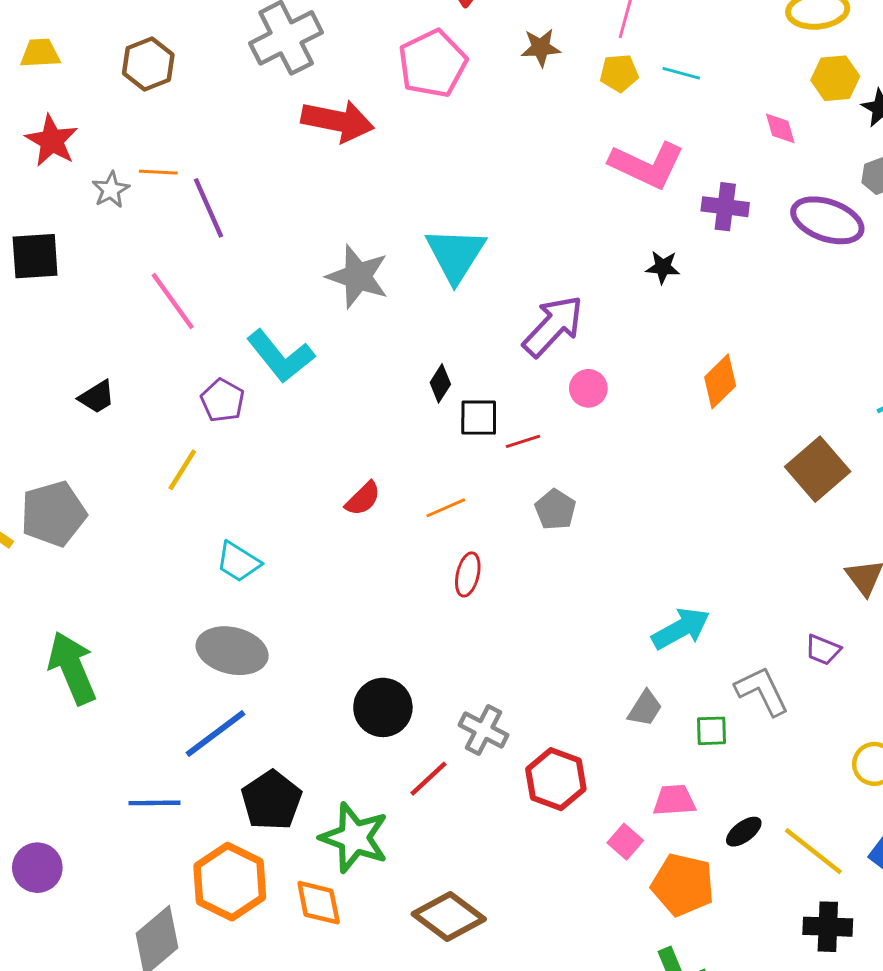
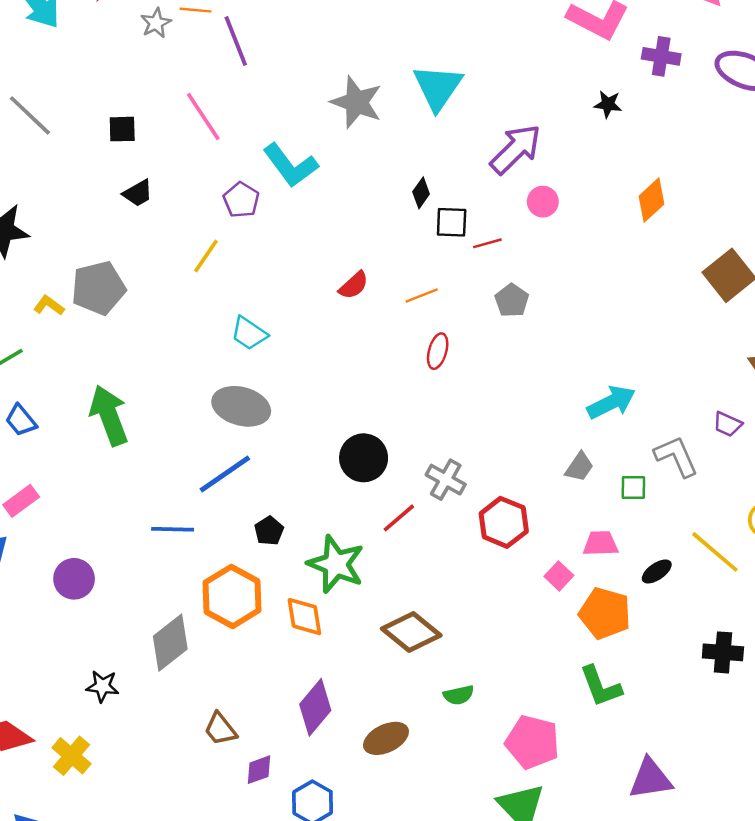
black square: (35, 256) -> (122, 129), moved, size x0.7
black pentagon: (272, 800) -> (269, 531), size x0.6
yellow line: (813, 851) -> (715, 552), moved

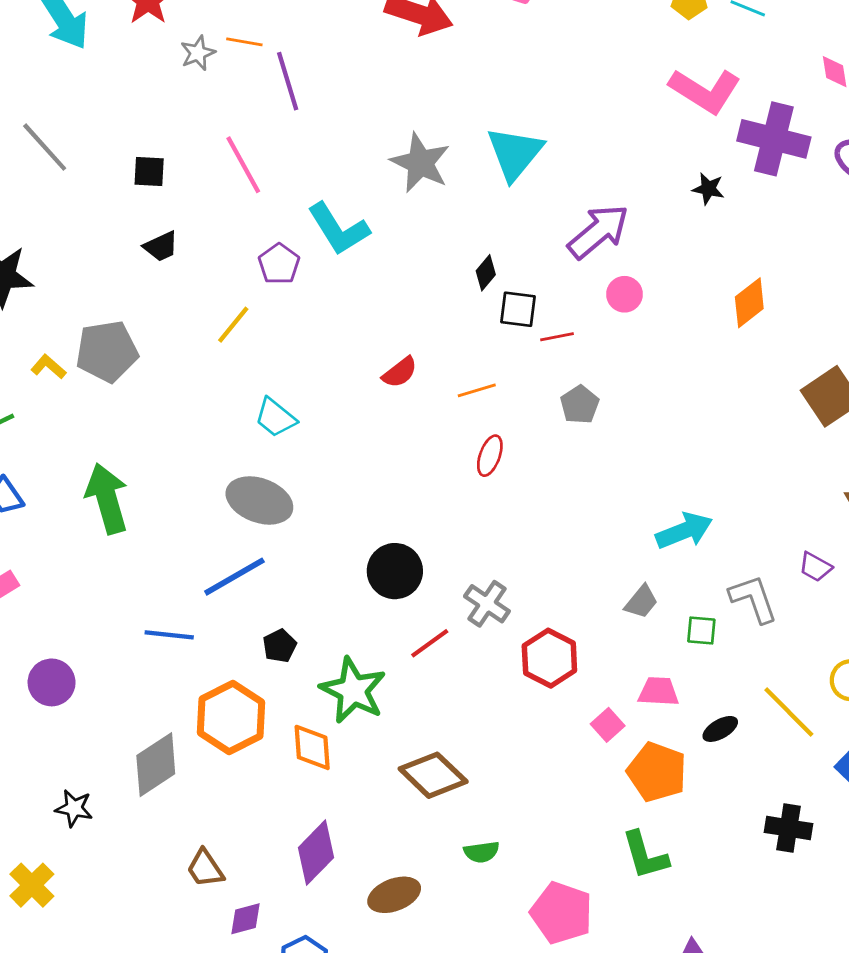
purple cross: (661, 56) -> (774, 139), size x1.6

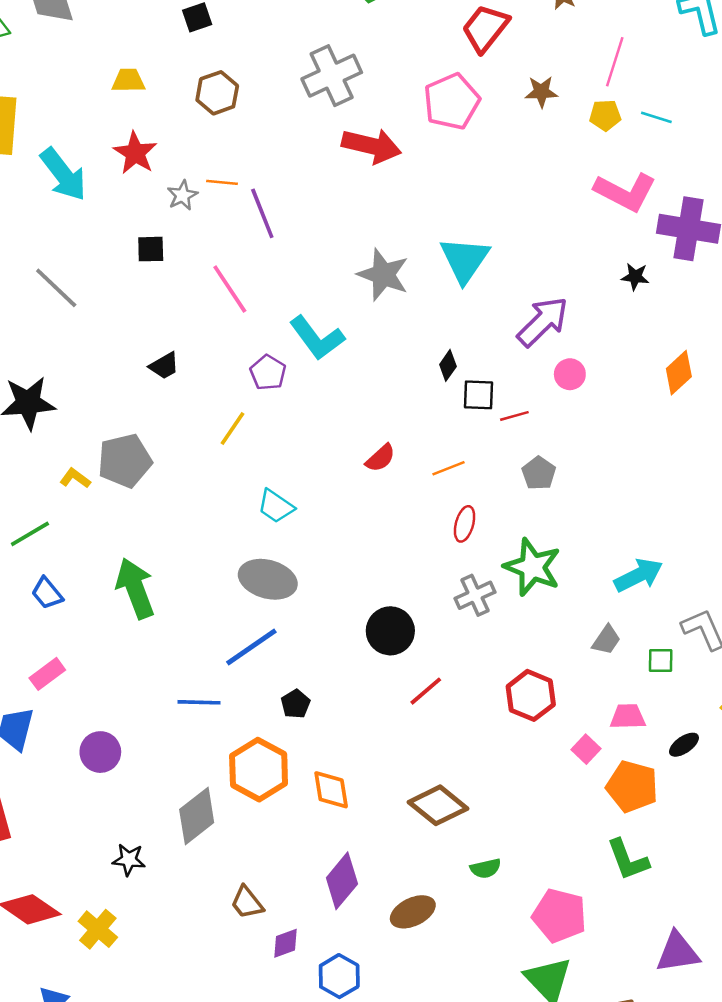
black square: (149, 171) -> (151, 249), moved
gray cross: (487, 604) -> (475, 595), moved, turned 36
green star: (353, 690) -> (532, 567), moved

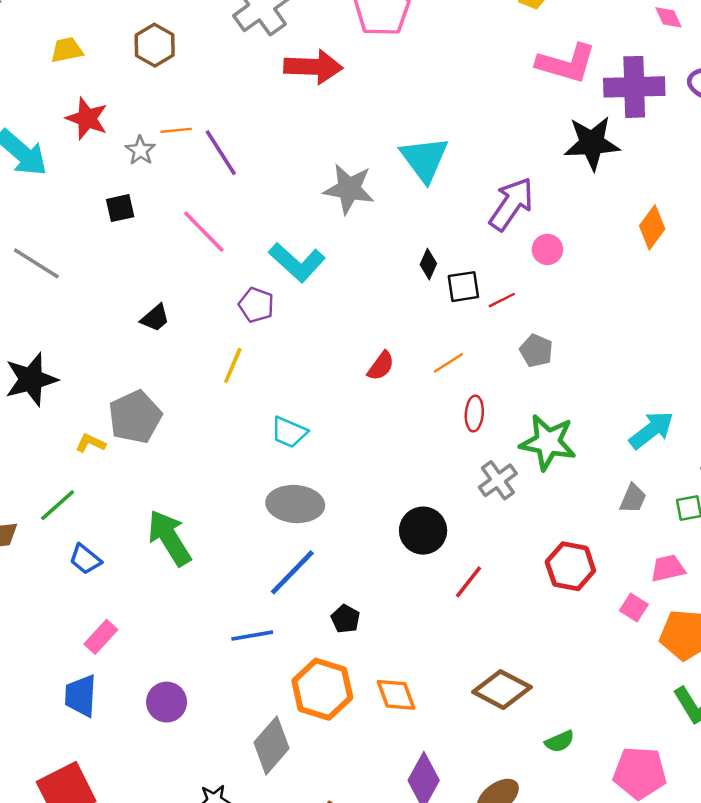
black star: (635, 277) -> (592, 143), size x2.0

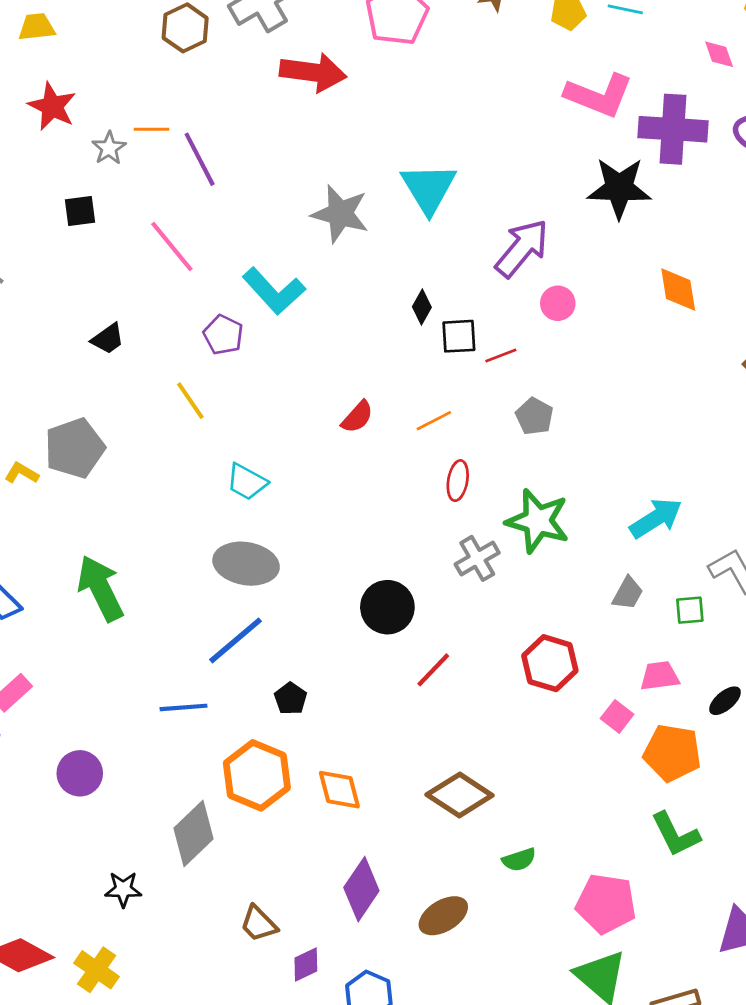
brown hexagon: (155, 45) -> (185, 28), moved
orange diamond: (652, 227) -> (678, 290), turned -51
yellow line: (233, 366) -> (190, 401), turned -63

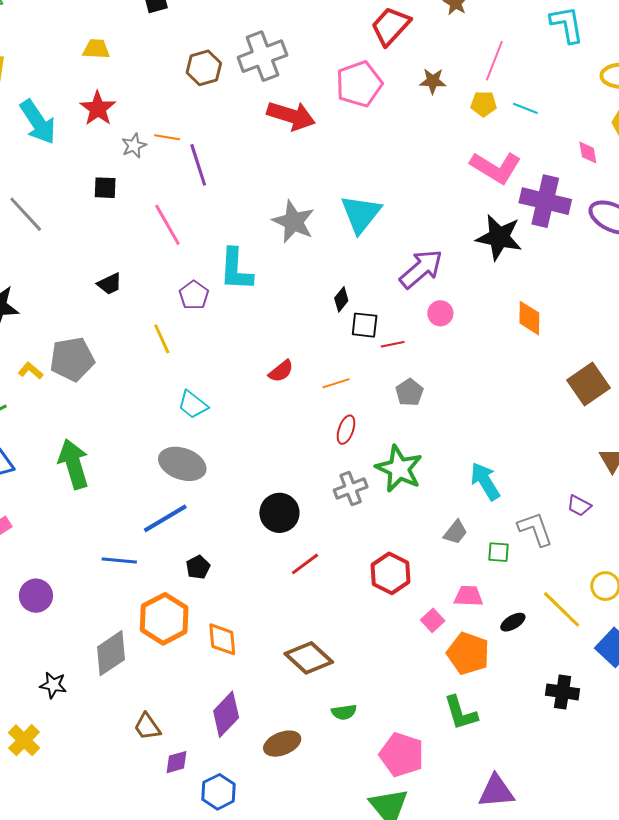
cyan L-shape: (274, 291) -> (236, 270), turned 36
cyan arrow: (656, 518) -> (485, 481), turned -99

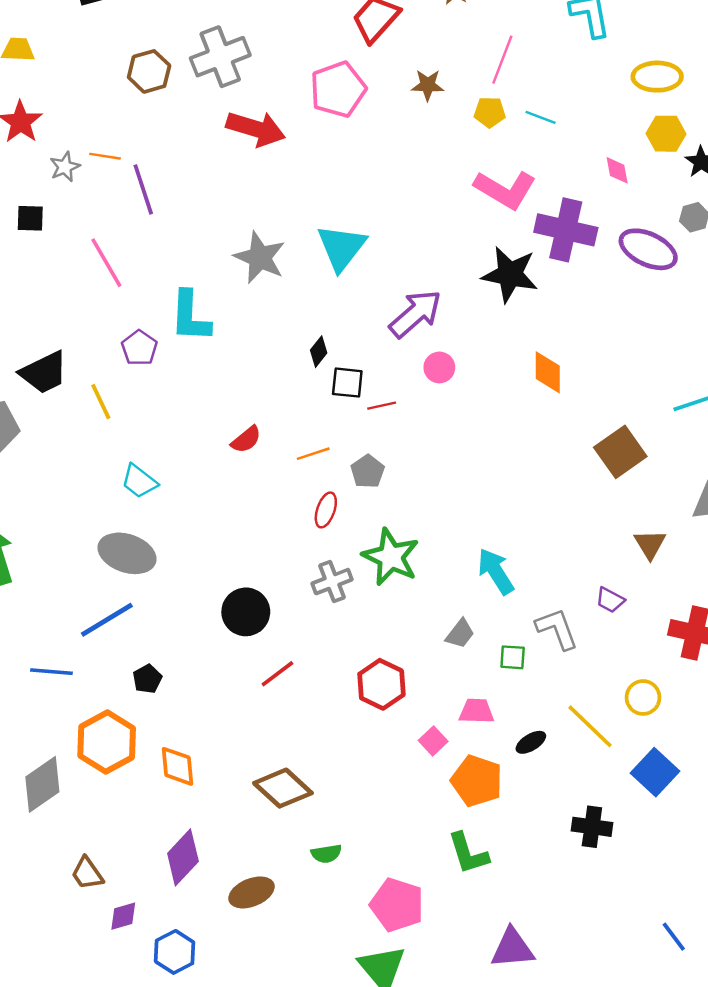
black trapezoid: (110, 284) -> (44, 373), moved, size x1.6
gray pentagon: (409, 392) -> (368, 471), moved

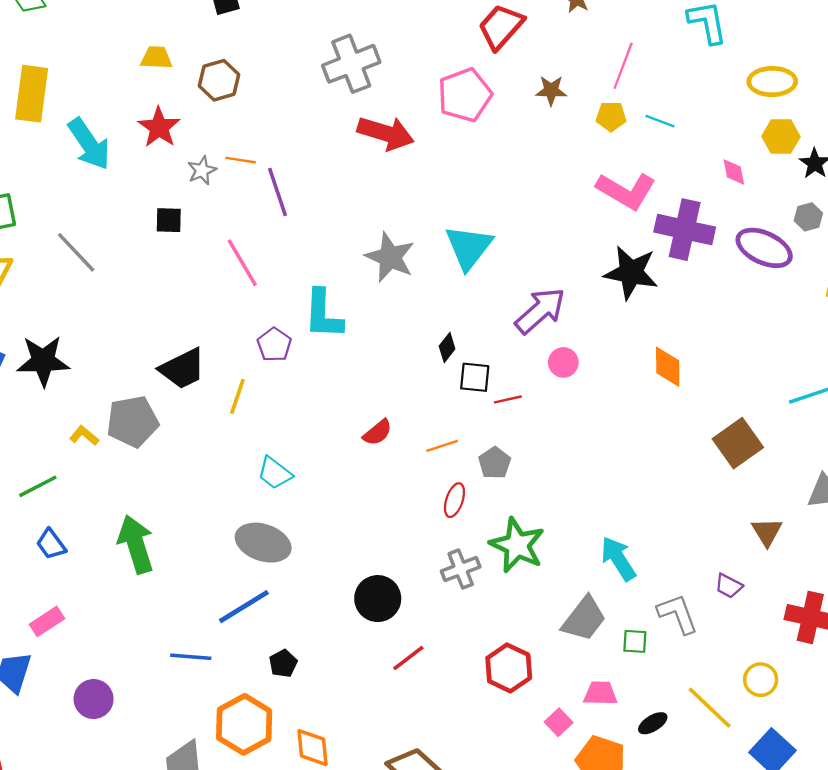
brown hexagon: (149, 71) -> (219, 80), moved
yellow line: (101, 402) -> (237, 396), turned 44
gray trapezoid: (460, 634) -> (584, 619), size x1.6

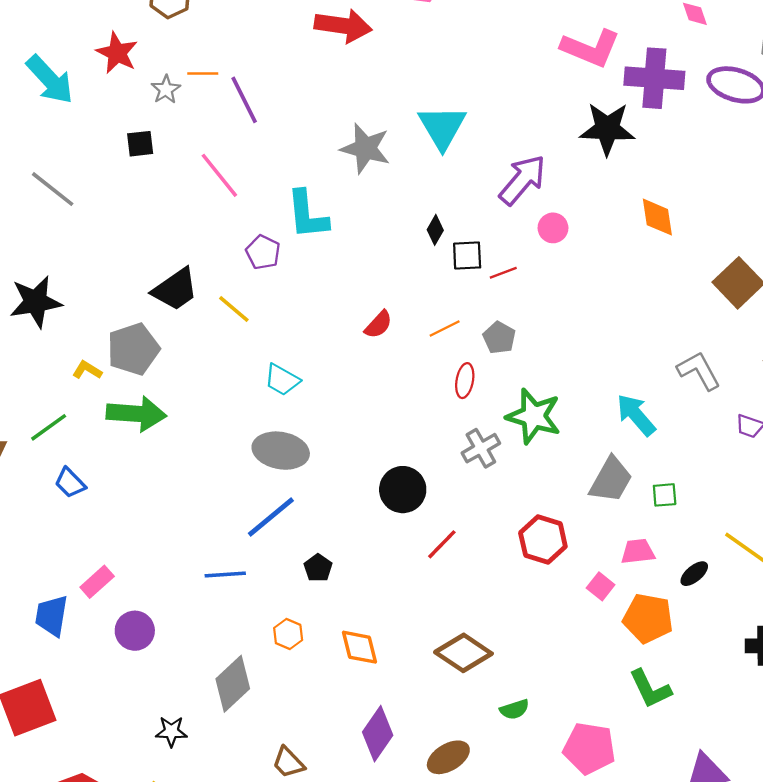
yellow line: (237, 396) -> (234, 309), turned -60
green arrow: (136, 544) -> (136, 414), moved, turned 120
gray L-shape: (678, 614) -> (699, 371), moved
pink rectangle: (47, 621) -> (97, 582), moved
orange hexagon: (244, 724) -> (288, 634), size x0.5

